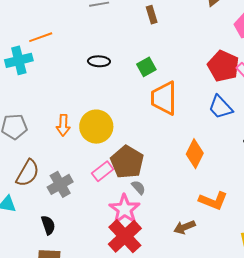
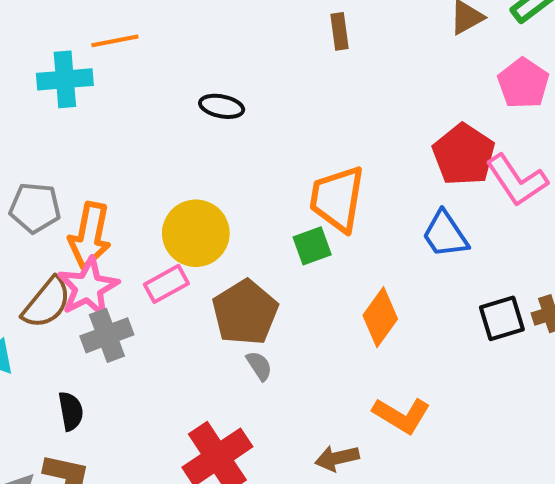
green square: (146, 67) -> (312, 246), moved
orange arrow: (63, 125) -> (90, 236), moved, size x1.5
pink rectangle: (103, 171) -> (166, 284), moved
pink star: (125, 209) -> (88, 287), moved

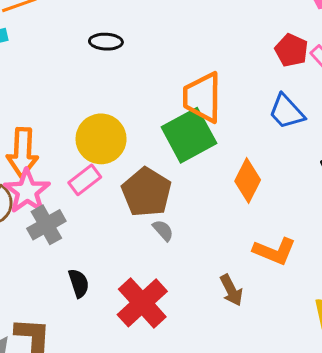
red pentagon: (464, 155) -> (291, 50), size x0.7
green square: (312, 246) -> (189, 135), size x1.8
black semicircle: (71, 411) -> (79, 283), moved
brown arrow: (337, 458) -> (231, 290), turned -96

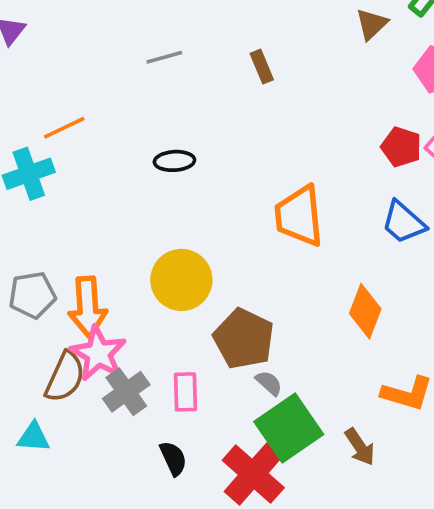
green square: (189, 135) -> (289, 428), moved
pink rectangle: (85, 180) -> (185, 392), moved, turned -48

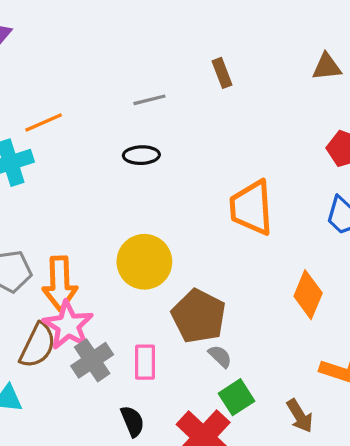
brown triangle: (372, 24) -> (327, 67), moved, turned 36
gray line: (164, 57) -> (149, 100), moved
green square: (289, 428) -> (237, 397), size x0.6

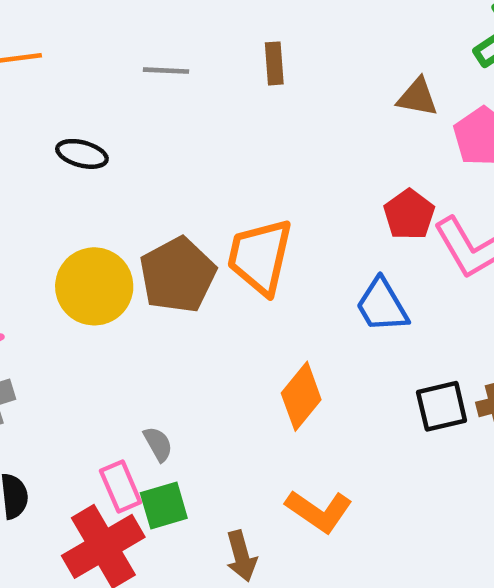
black ellipse: (141, 155) -> (82, 154), moved
brown pentagon: (199, 316) -> (178, 275), moved
pink rectangle: (145, 362) -> (121, 486), moved, turned -40

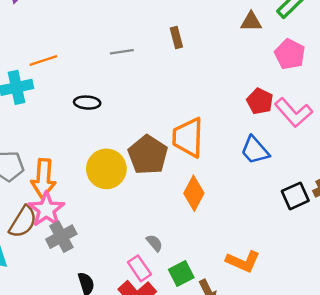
brown triangle: (418, 97) -> (251, 22), moved
orange diamond: (301, 396) -> (194, 193), moved
green square: (164, 506) -> (181, 273), moved

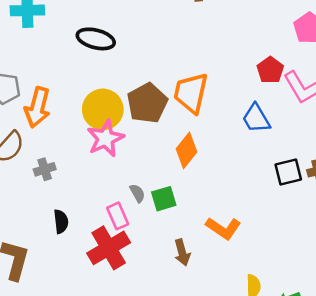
black ellipse: (87, 103) -> (96, 39), size x1.4
pink star: (46, 209) -> (105, 138), moved
gray cross: (61, 237) -> (45, 169), size x0.7
green square: (181, 273) -> (164, 199), moved

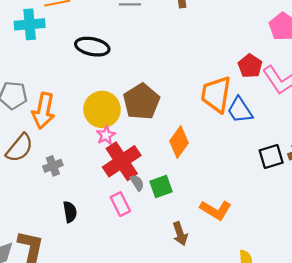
orange trapezoid: (191, 93) -> (216, 94), moved
pink star: (105, 138) -> (106, 135), size x0.6
red cross: (109, 248) -> (122, 161), moved

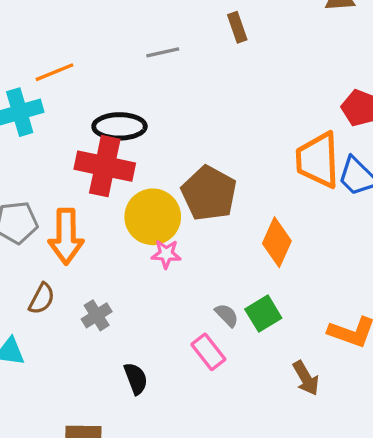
pink star: (106, 135) -> (166, 254), turned -30
brown semicircle: (20, 148) -> (42, 299), size x0.7
red cross: (122, 161) -> (105, 166), moved, turned -33

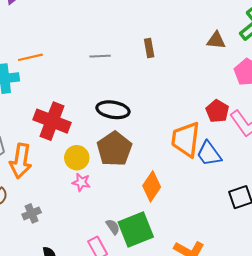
black ellipse: (119, 126) -> (113, 110), moved
yellow circle: (153, 217) -> (77, 158), size x0.7
green square: (263, 314) -> (136, 230), size x1.6

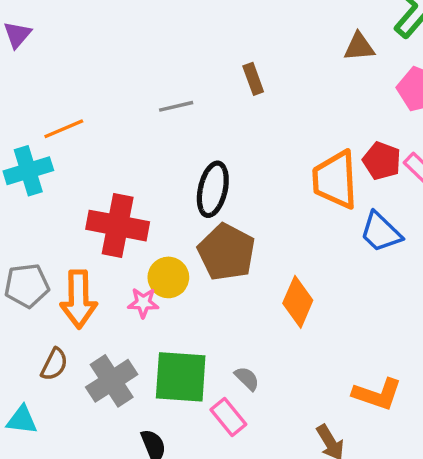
black ellipse: (113, 110) -> (213, 189), turned -76
orange trapezoid: (186, 139) -> (335, 180), moved
pink star: (81, 182) -> (143, 303), moved
gray cross: (32, 213) -> (112, 381), size x1.6
green square: (136, 230) -> (181, 377), moved, turned 36

